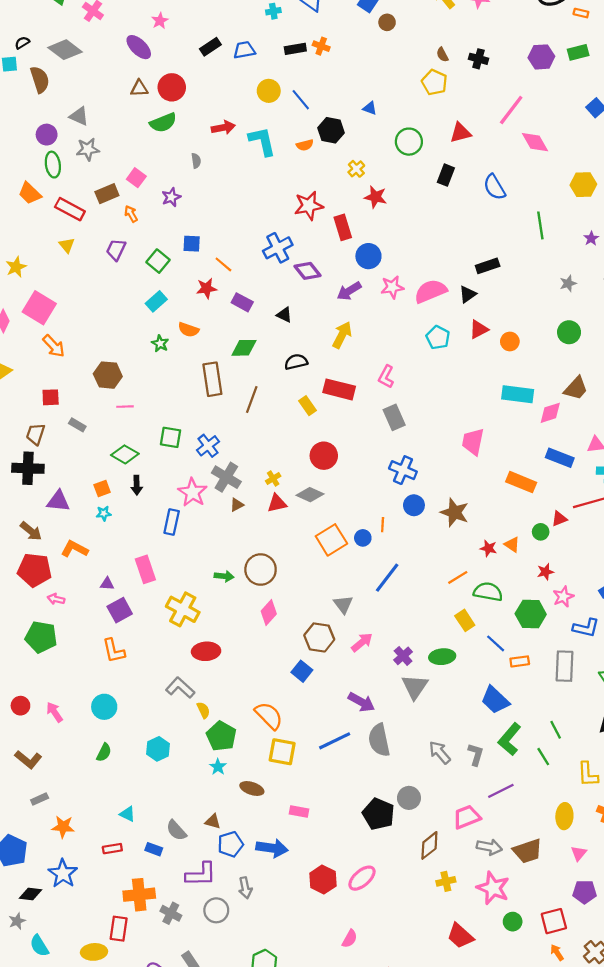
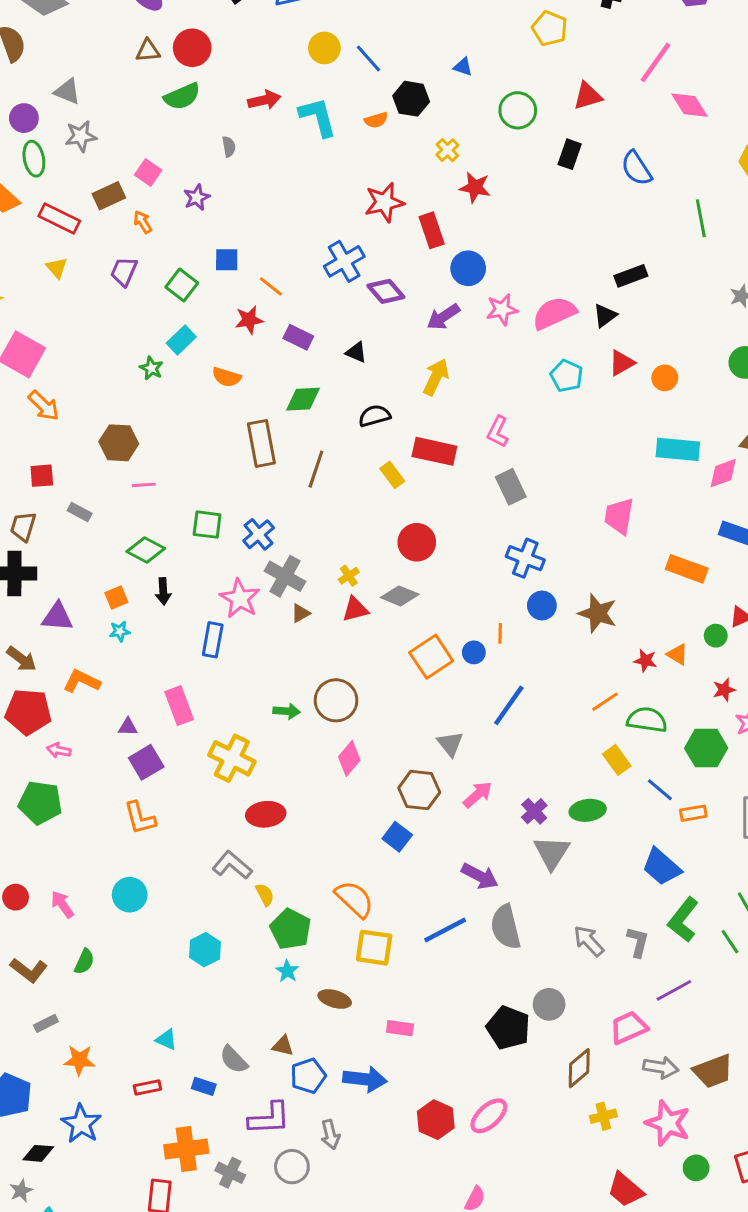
green star: (160, 343) -> (151, 368), moved
green semicircle: (104, 752) -> (84, 962), moved

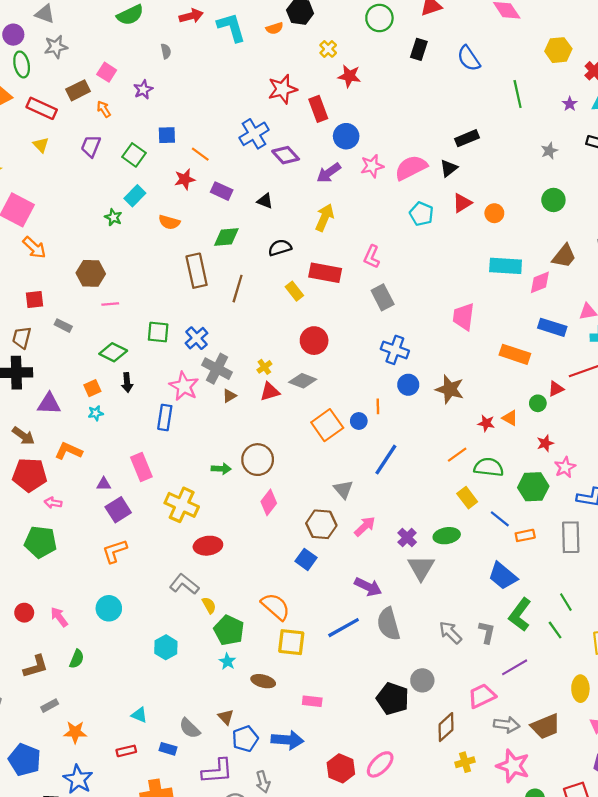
orange L-shape: (140, 818) -> (115, 551), turned 88
brown L-shape: (29, 970) -> (36, 666), turned -52
brown triangle: (283, 1046) -> (226, 717), turned 35

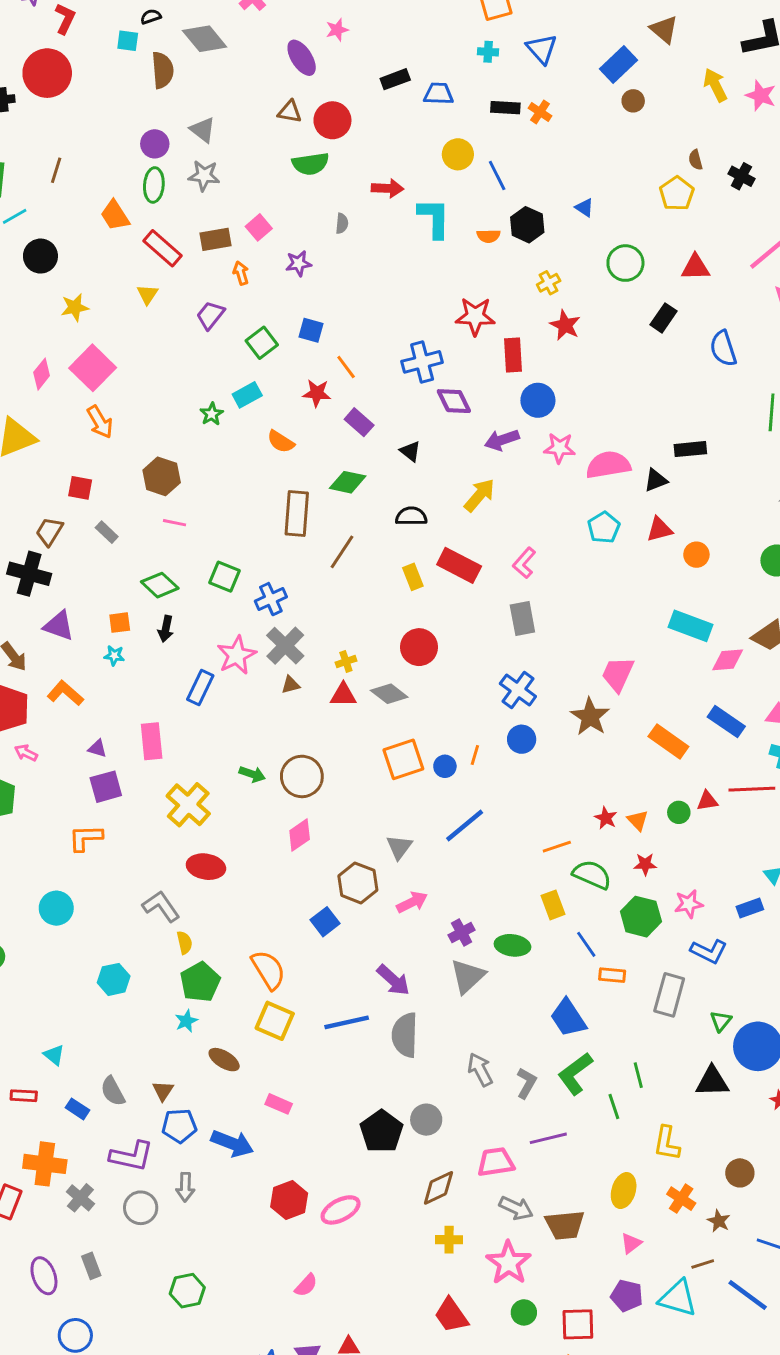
brown star: (450, 389) -> (590, 717), moved
red star: (545, 443) -> (645, 864), moved

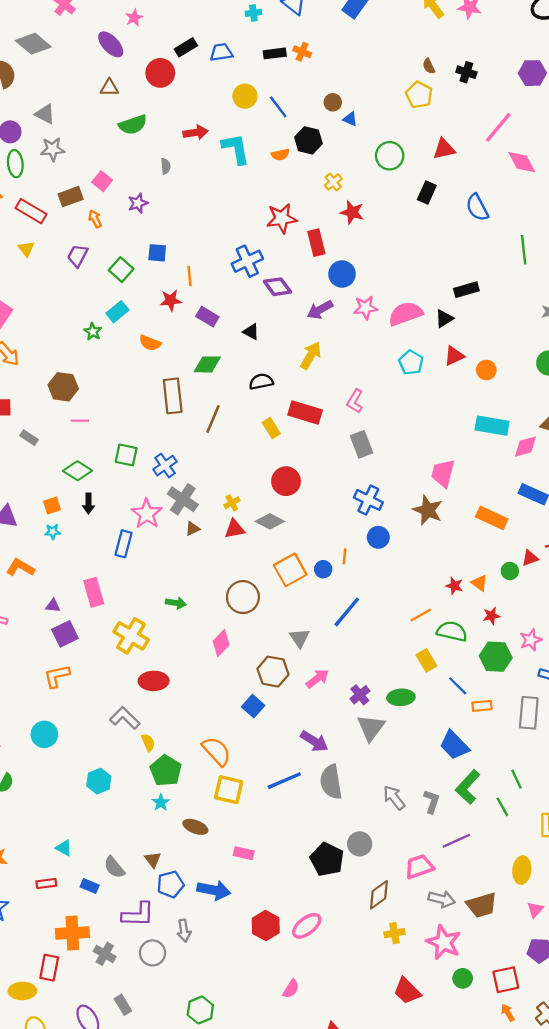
brown circle: (633, 101) -> (333, 102), moved
red circle: (332, 120) -> (160, 73), moved
orange line: (346, 367) -> (190, 276), turned 42
brown circle: (302, 776) -> (243, 597), moved

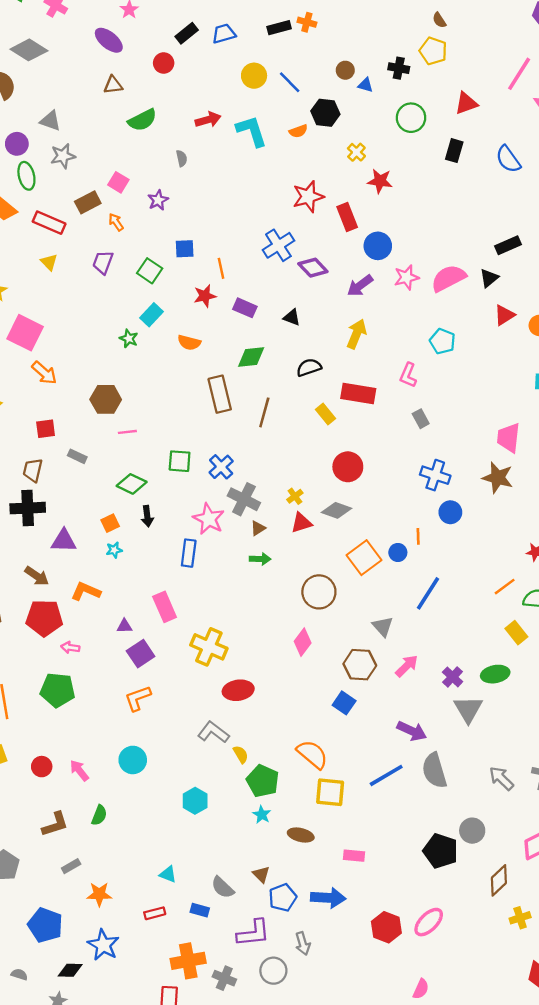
black cross: (466, 72) -> (399, 68), moved
red circle: (160, 73) -> (164, 63), size x0.7
cyan pentagon: (411, 362) -> (442, 341), moved
gray rectangle: (362, 444) -> (421, 419), size x0.7
green arrow: (176, 603) -> (260, 559), moved

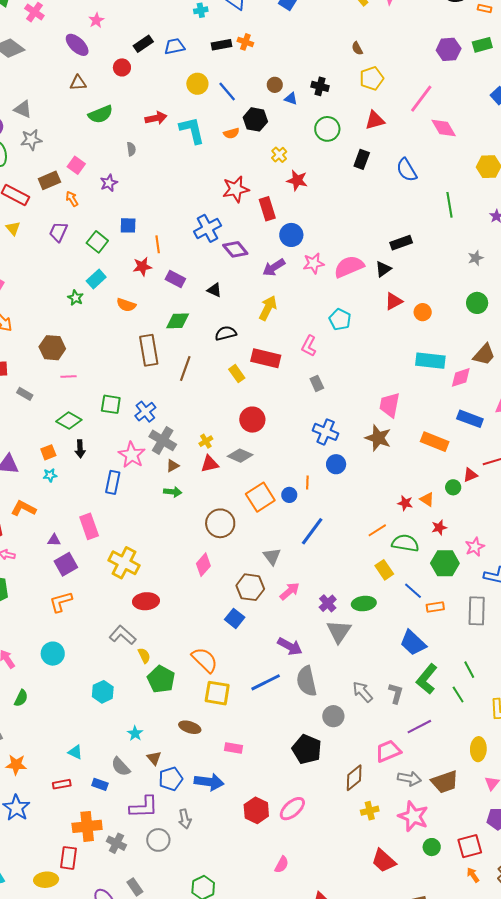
yellow pentagon: (433, 51) -> (372, 78), moved, turned 30
cyan star: (262, 815) -> (135, 733), moved
gray circle: (472, 831) -> (333, 716), moved

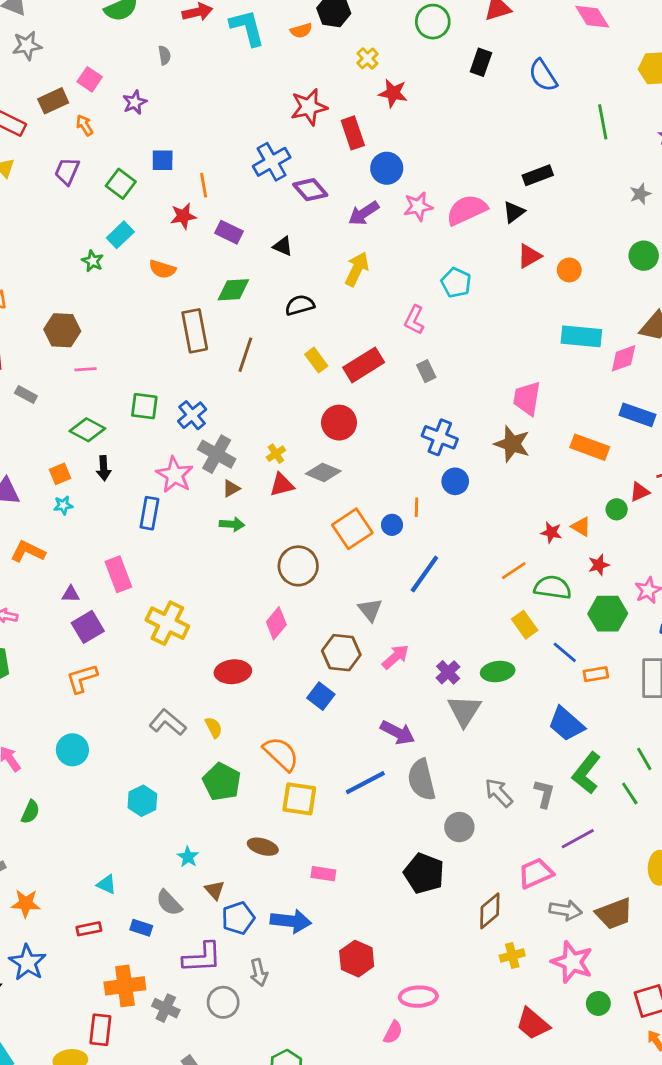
red rectangle: (266, 358) -> (364, 365), moved, turned -44
red ellipse: (146, 601) -> (233, 672), moved
yellow semicircle: (144, 656) -> (214, 727), moved
pink ellipse: (292, 809) -> (418, 997), moved, turned 40

